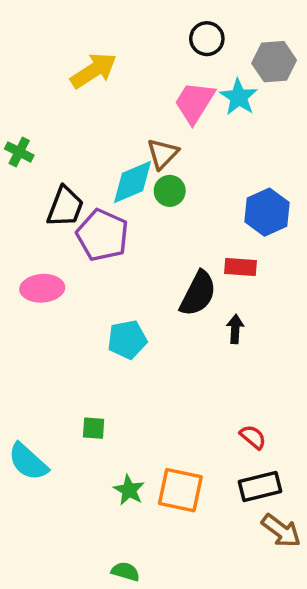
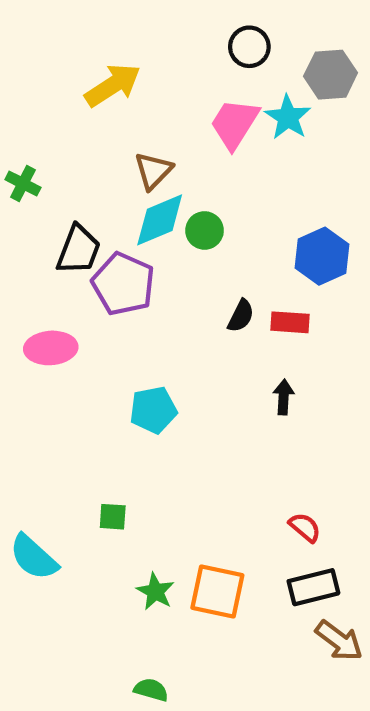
brown triangle: (163, 154) -> (153, 171), moved
black semicircle: (198, 294) -> (241, 316), moved, size x0.6

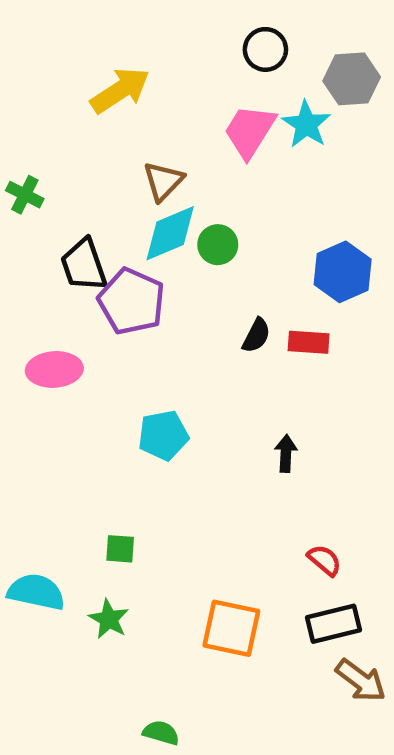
black trapezoid: (78, 250) -> (84, 265), turned 140
black arrow: (284, 397) -> (286, 453), moved
cyan semicircle: (34, 557) -> (36, 592), turned 150
green star: (155, 591) -> (109, 619), moved

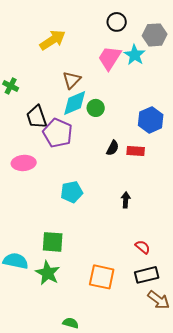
green square: (120, 549) -> (53, 242), size x1.6
green star: (109, 619) -> (48, 273), size x1.4

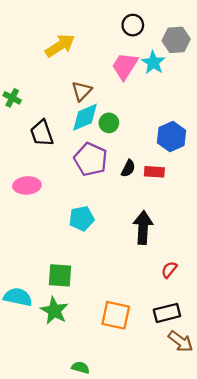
purple pentagon: (58, 133) -> (91, 159), moved
black arrow: (126, 200) -> (143, 228), size x1.8
red semicircle: (143, 247) -> (169, 270), moved, turned -91

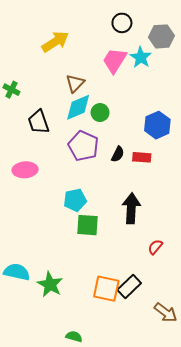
green square: (60, 275) -> (88, 225), moved
black rectangle: (167, 313) -> (129, 287), moved, turned -30

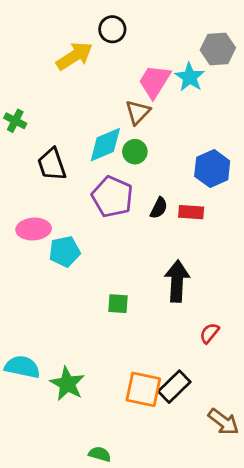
black circle: (122, 23) -> (112, 29), moved
brown triangle: (75, 83) -> (138, 112), moved
cyan pentagon: (75, 200) -> (65, 252), moved
green square: (88, 225) -> (118, 304), size x0.7

